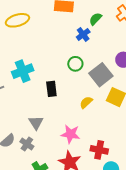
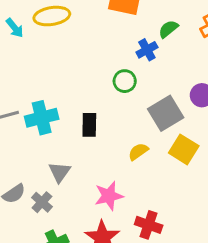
green circle: (75, 64) -> (125, 81), moved
cyan cross: (23, 71) -> (42, 118), moved
pink star: (70, 134) -> (109, 196), turned -30

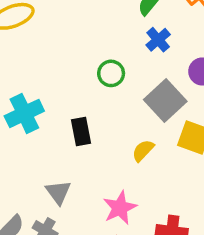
blue cross: (147, 50) -> (158, 40), moved
cyan cross: (42, 118) -> (24, 113), moved

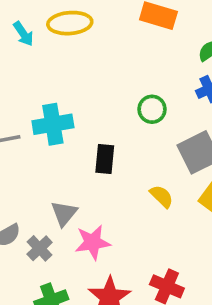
yellow semicircle: (143, 151) -> (162, 196), turned 75
pink star: (120, 208) -> (93, 242), moved

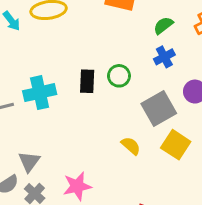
black rectangle: (105, 159) -> (87, 81), moved
gray triangle: (64, 213) -> (29, 162), moved

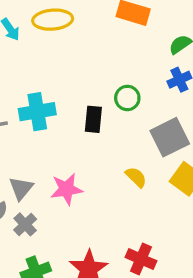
black rectangle: (87, 81) -> (93, 119), moved
pink star: (77, 186) -> (66, 189), moved

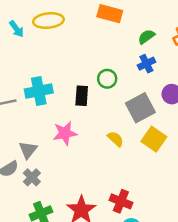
pink star: (66, 189) -> (65, 133), moved

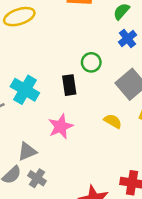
cyan cross: (39, 91) -> (25, 90), turned -36
gray triangle: (28, 150) -> (27, 151), turned 42

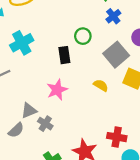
cyan cross: (25, 90) -> (22, 43), moved, turned 30
gray cross: (37, 178) -> (45, 124), moved

